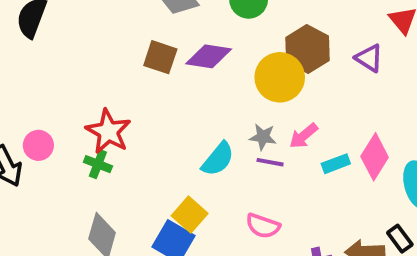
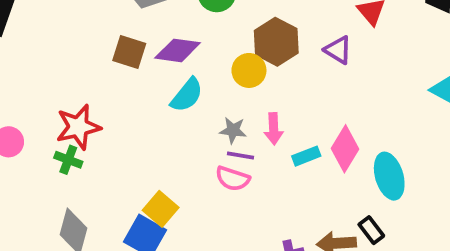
yellow circle: (280, 77) -> (249, 70), size x0.7
red star: (108, 131) -> (78, 127), turned 30
pink arrow: (304, 136) -> (274, 129), turned -52
cyan semicircle: (218, 159) -> (187, 95), moved
pink semicircle: (263, 226) -> (233, 179), moved

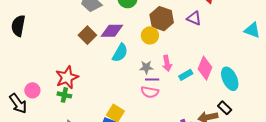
brown square: (129, 52) -> (87, 35), turned 36

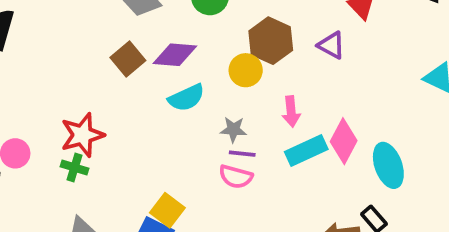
cyan semicircle: (120, 53) -> (186, 98), turned 30
pink arrow: (167, 63) -> (291, 112), moved
cyan rectangle: (186, 75) -> (306, 150), size x1.5

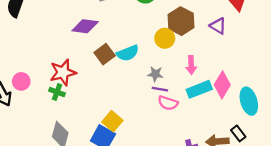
purple diamond: (175, 55) -> (85, 26), moved
brown square: (128, 59) -> (105, 54), moved
pink semicircle: (236, 177) -> (168, 103), moved

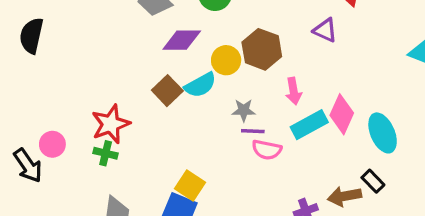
brown hexagon: (181, 21) -> (262, 49), moved
purple diamond: (85, 26) -> (182, 40), moved
yellow circle: (165, 38) -> (226, 60), moved

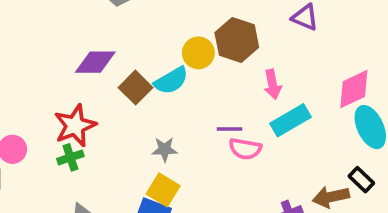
purple diamond: (182, 40) -> (95, 62), moved
gray star: (244, 110) -> (165, 149), moved
pink diamond: (342, 114) -> (354, 89), moved, turned 42
green cross: (106, 153) -> (70, 157), turned -30

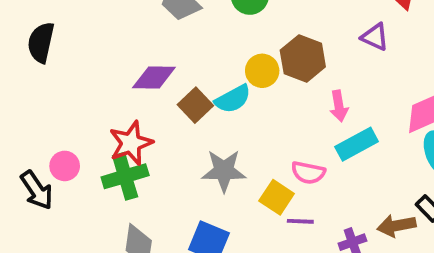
purple line: (229, 129) -> (300, 221), moved
gray star: (165, 149) -> (224, 171), size x1.6
green cross: (70, 157) -> (125, 176), size x1.6
yellow square: (163, 190) -> (277, 197), moved

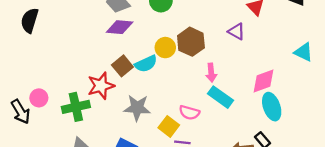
purple diamond: (154, 77) -> (120, 27), moved
red star: (131, 143) -> (101, 86), moved
cyan rectangle: (357, 144) -> (221, 97), turned 60

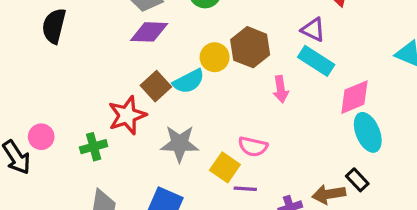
black semicircle: (30, 20) -> (54, 26), moved
cyan rectangle: (221, 97) -> (316, 61), moved
green cross: (76, 107) -> (94, 147), size x0.7

